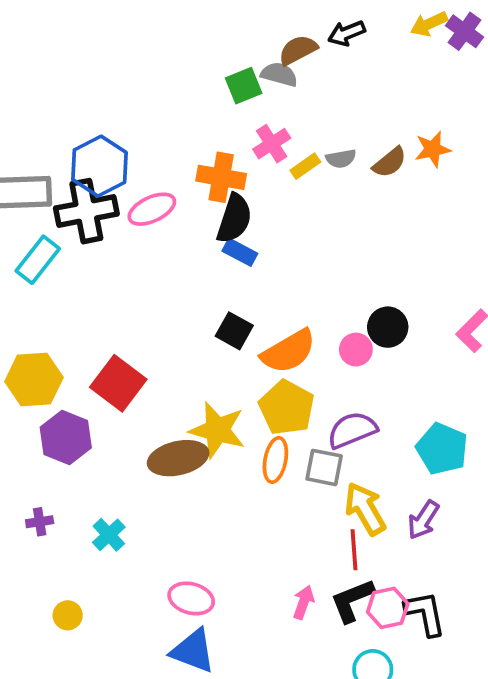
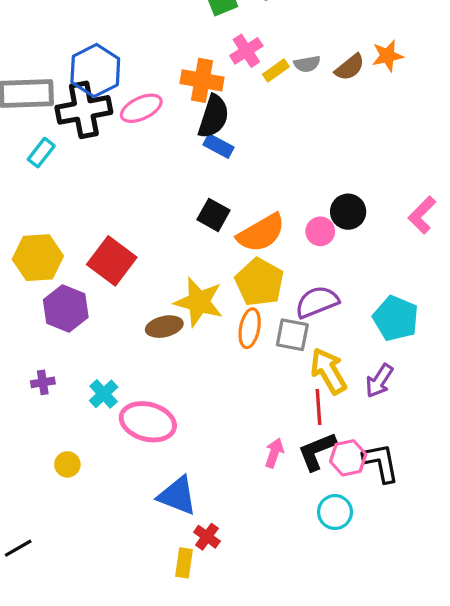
cyan rectangle: (38, 260) -> (41, 153), size x0.7
brown ellipse: (178, 458) -> (164, 327), size x0.7
pink ellipse: (191, 598) -> (148, 422), moved, size x1.4

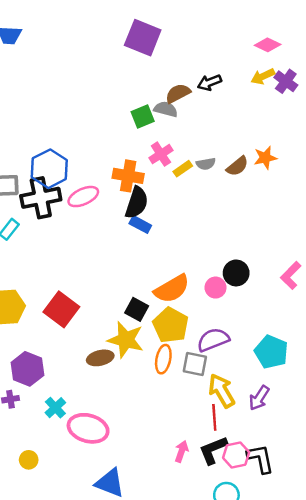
black square: (214, 215) -> (137, 309), moved
purple hexagon: (66, 308) -> (27, 369), moved

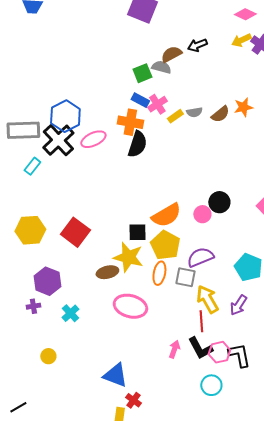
black cross: (41, 198) -> (58, 140), turned -32
blue rectangle: (140, 224) -> (140, 100), moved
black square: (137, 309) -> (137, 232), turned -30
pink ellipse: (88, 428) -> (130, 306), moved
black L-shape: (213, 450) -> (200, 348), turned -96

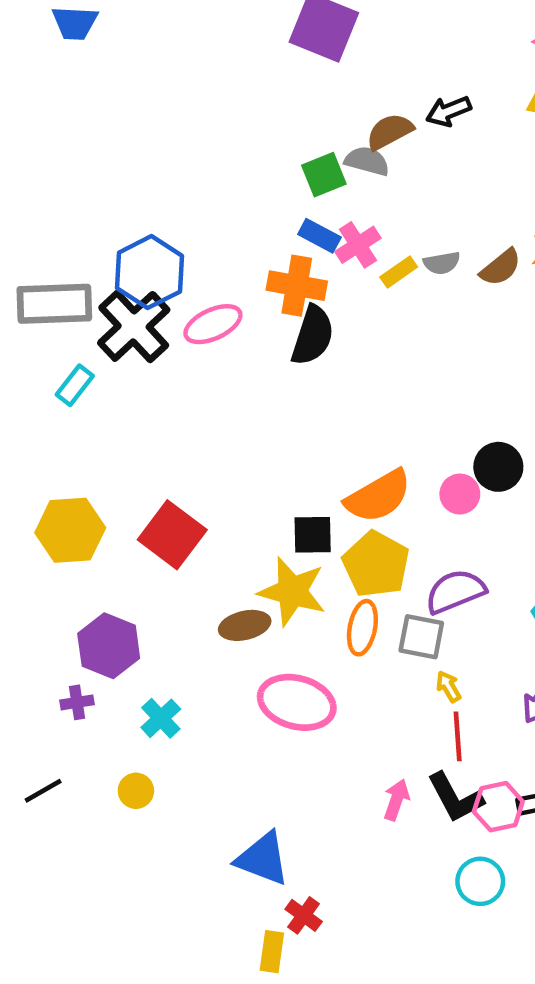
yellow arrow: (207, 299) -> (449, 687), moved, size x0.5
yellow circle: (48, 356) -> (136, 791), moved
black line: (18, 407) -> (43, 791), moved

